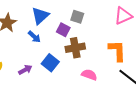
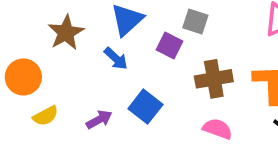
brown cross: (75, 48) -> (214, 79), moved

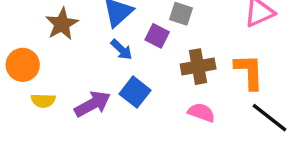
blue arrow: (116, 59) -> (121, 50), moved
yellow semicircle: (46, 116) -> (43, 101), turned 30
purple arrow: (99, 120) -> (92, 104), size x1.5

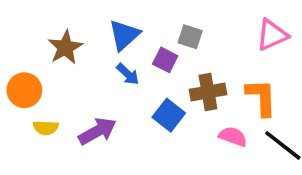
blue square: (135, 92) -> (169, 115), moved
pink semicircle: (201, 113) -> (233, 137), moved

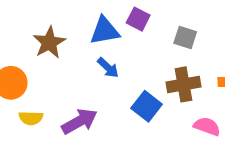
blue triangle: (124, 35) -> (105, 31), turned 32
gray square: (190, 37) -> (185, 38), moved
purple square: (165, 60) -> (138, 19), moved

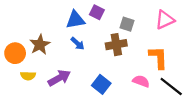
brown star: (49, 43) -> (40, 45), moved
brown cross: (183, 84) -> (116, 45), moved
blue square: (147, 106) -> (101, 84), moved

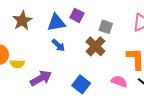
brown star: (40, 45) -> (22, 21), moved
brown cross: (116, 45) -> (95, 46), turned -36
yellow semicircle: (28, 76) -> (17, 64), moved

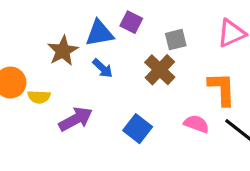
brown star: (22, 21) -> (63, 51), moved
gray square: (106, 27) -> (176, 40), turned -32

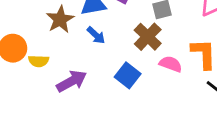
pink semicircle: (196, 124) -> (171, 64), moved
blue square: (138, 129) -> (128, 75), moved

